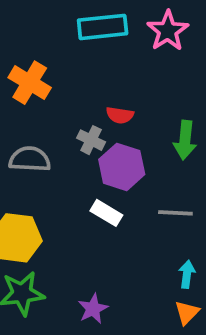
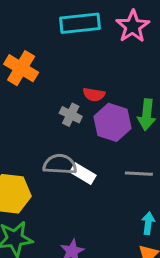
gray semicircle: (30, 159) -> (60, 164), moved
purple hexagon: (122, 167) -> (113, 122), moved

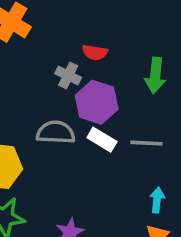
purple hexagon: (113, 122) -> (97, 102), moved
white rectangle: (83, 174) -> (102, 140), moved

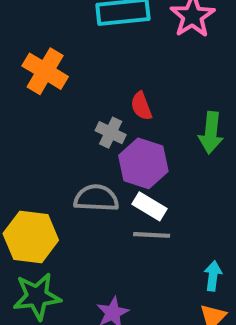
red semicircle: (95, 52) -> (141, 106), turned 60
gray line: (146, 143) -> (152, 235), moved

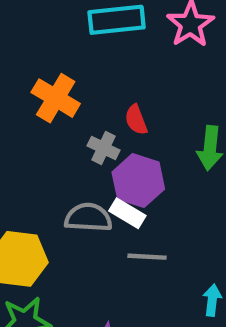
orange cross: (45, 71) -> (56, 98), moved
white rectangle: (149, 206) -> (127, 213), moved

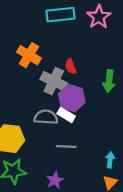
gray cross: (104, 148) -> (54, 81), size x1.6
gray line: (147, 257) -> (66, 146), moved

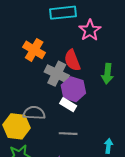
pink star: (99, 17) -> (90, 30), moved
red semicircle: (71, 66) -> (72, 60), size x1.5
gray semicircle: (46, 117) -> (34, 113), moved

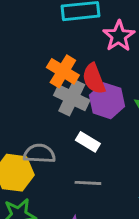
orange cross: (34, 50) -> (63, 71), moved
purple hexagon: (73, 89) -> (107, 101), moved

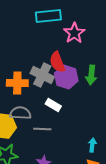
orange cross: (63, 71) -> (17, 83), moved, turned -30
gray line: (88, 183) -> (42, 129), moved

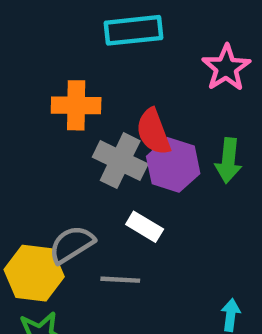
pink star: (74, 33) -> (226, 68), moved
orange cross: (17, 83) -> (76, 105), moved
gray semicircle: (20, 113) -> (72, 244), turned -35

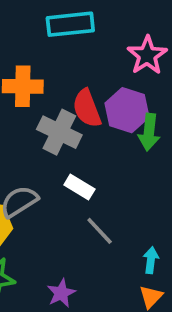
purple hexagon: (173, 165) -> (127, 110), moved
gray line: (120, 280) -> (100, 231), moved, turned 44

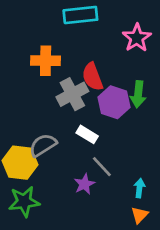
purple hexagon: (127, 110) -> (114, 102), moved
gray cross: (59, 132) -> (72, 94), turned 36
purple star: (61, 293) -> (84, 184), moved

